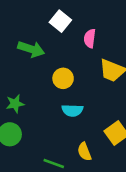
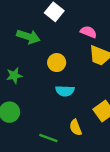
pink semicircle: (90, 38) -> (89, 32), moved, turned 105
green star: (15, 104) -> (14, 76), moved

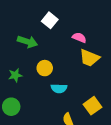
yellow circle: (57, 63) -> (45, 68), moved

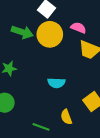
yellow circle: (45, 68) -> (50, 34), moved, size x1.5

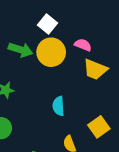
cyan semicircle: (56, 83) -> (58, 106), turned 84

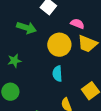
yellow circle: (51, 52) -> (59, 45), moved

